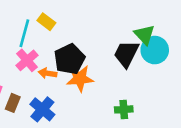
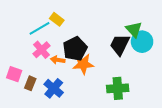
cyan line: (24, 33) -> (39, 28), turned 45
green cross: (124, 109) -> (118, 88), size x1.5

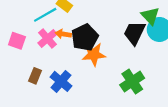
orange arrow: (58, 60) -> (63, 34), moved
pink square: (14, 74) -> (17, 41), moved
green cross: (118, 88) -> (132, 81), turned -30

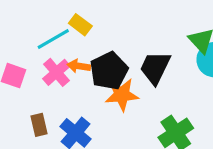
black trapezoid: (134, 33) -> (155, 68), moved
brown rectangle: (35, 76) -> (39, 125), turned -35

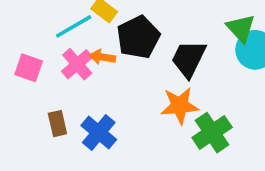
black pentagon: (109, 71) -> (138, 37), moved
orange star: (122, 95) -> (180, 106), moved

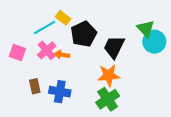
orange arrow: (102, 57) -> (62, 55), moved
blue cross: (99, 133) -> (60, 92), turned -30
green cross: (212, 133) -> (108, 99), moved

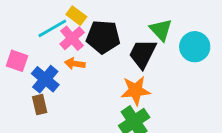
green triangle: (146, 29) -> (161, 30), moved
black pentagon: (84, 34) -> (103, 37), turned 30
pink cross: (47, 50) -> (72, 38), moved
blue cross: (60, 92) -> (45, 79), moved, turned 30

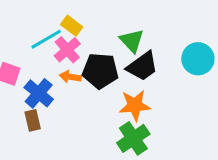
green triangle: (161, 30) -> (132, 41), moved
black pentagon: (103, 37) -> (100, 71), moved
black trapezoid: (143, 54) -> (142, 66), turned -152

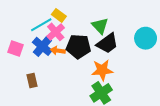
blue cross: (39, 93) -> (42, 46), moved

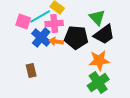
pink cross: (56, 32) -> (54, 24), turned 36
pink square: (15, 48) -> (23, 22), moved

